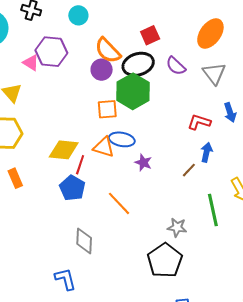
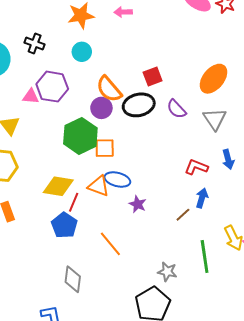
pink triangle: (31, 63) -> (31, 96), turned -30
green hexagon: (133, 91) -> (80, 136), moved

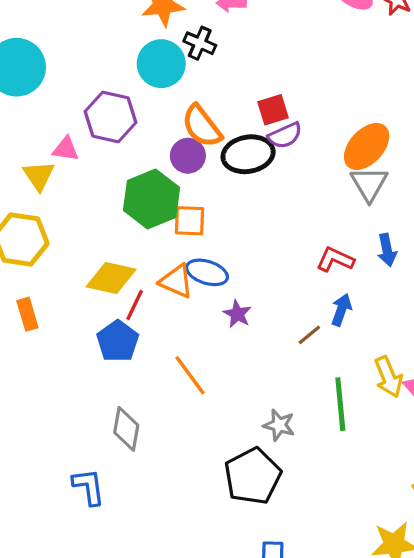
black cross: (35, 43) -> (200, 43), moved
cyan circle: (82, 52) -> (161, 64), size x1.5
orange ellipse: (213, 79) -> (367, 146), moved
pink triangle: (31, 96) -> (66, 149), moved
purple semicircle: (176, 109) -> (285, 135), moved, turned -75

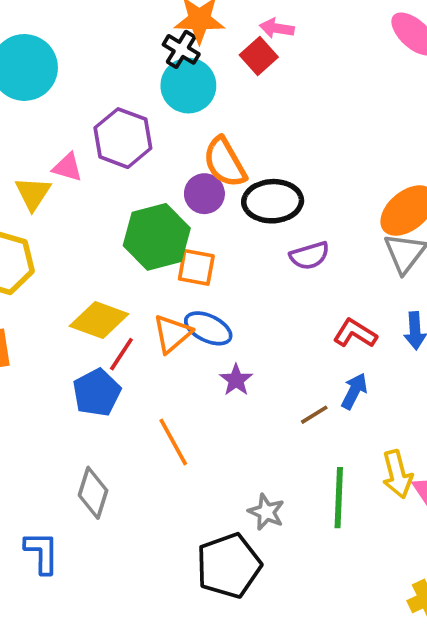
black cross: (200, 43) -> (181, 49), moved
red square: (273, 110) -> (259, 56), moved, turned -32
purple semicircle: (285, 135) -> (310, 256), moved
orange triangle: (176, 281) -> (172, 334), turned 48

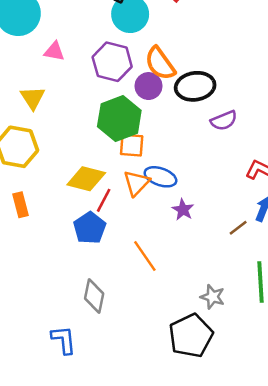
purple hexagon: (123, 138) -> (112, 62), moved
pink triangle: (67, 167) -> (54, 51), moved
orange square: (196, 267) -> (132, 145), moved

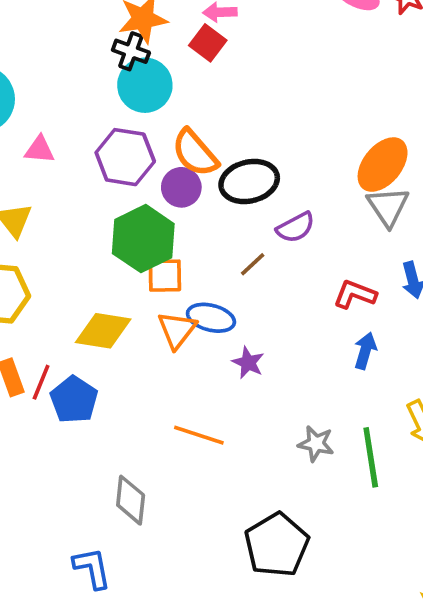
red line: (104, 200) -> (41, 382), moved
blue pentagon: (90, 228) -> (74, 400), moved
brown line: (238, 228) -> (253, 264), moved
orange line: (145, 256) -> (199, 435), turned -32
gray star: (213, 297) -> (316, 444), moved

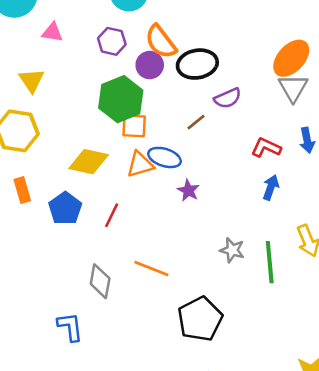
purple hexagon: (125, 157) -> (112, 41), size x0.7
orange triangle: (177, 330) -> (140, 164), turned 32
red line: (41, 382) -> (112, 215), moved
orange line: (199, 435) -> (151, 269), moved

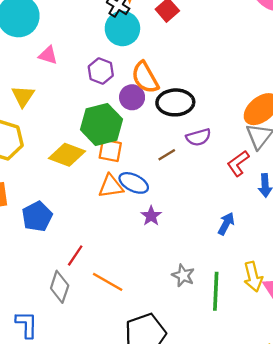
red L-shape: (266, 148) -> (238, 163), moved, turned -68
yellow diamond: (89, 162) -> (67, 155), moved
red line: (112, 215) -> (75, 255), moved

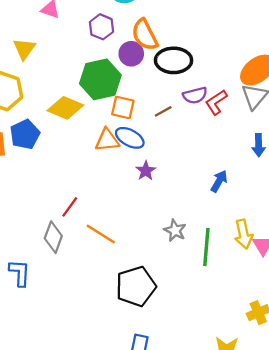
orange square: (110, 150) -> (123, 107), moved
red L-shape: (238, 163) -> (216, 102), moved
blue pentagon: (37, 217) -> (25, 134), moved

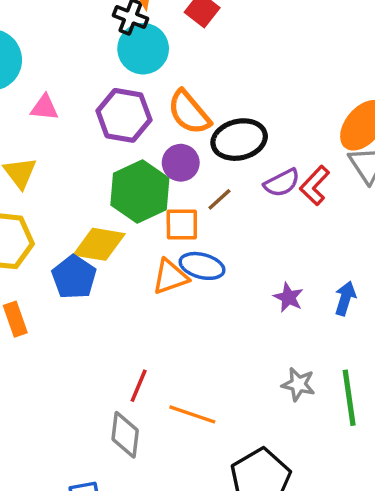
purple hexagon: (101, 27) -> (124, 115), size x1.4
purple circle: (131, 54) -> (181, 163), moved
brown line: (163, 111) -> (219, 199), moved
blue pentagon: (25, 134) -> (74, 277), moved
purple star: (146, 171) -> (288, 297), moved

